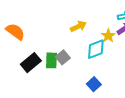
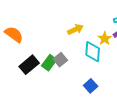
cyan diamond: (96, 49) -> (93, 52), turned -65
green rectangle: (51, 60) -> (49, 63), turned 35

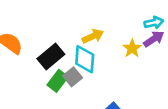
cyan diamond: (93, 52) -> (85, 59), moved
black rectangle: (29, 65) -> (51, 57), moved

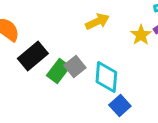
black rectangle: (51, 57) -> (33, 56), moved
cyan diamond: (85, 59) -> (106, 77), moved

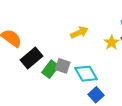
gray square: (75, 66) -> (63, 66), turned -32
cyan diamond: (106, 77) -> (86, 74), turned -35

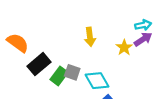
yellow arrow: (79, 32) -> (90, 37), turned 108

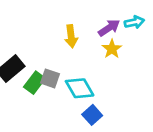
purple arrow: (143, 39) -> (109, 28), moved

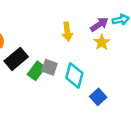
cyan diamond: (80, 88) -> (74, 76), turned 45
blue square: (92, 115) -> (98, 97), moved

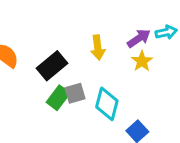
black rectangle: (16, 59) -> (52, 66), moved
gray square: (49, 67) -> (75, 93), turned -35

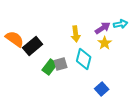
black rectangle: (52, 66) -> (33, 46), moved
cyan diamond: (107, 104) -> (84, 59), moved

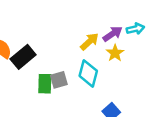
yellow arrow: (76, 34) -> (90, 42), moved, turned -126
green rectangle: (50, 67) -> (45, 84), turned -35

